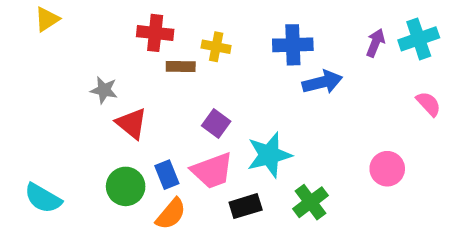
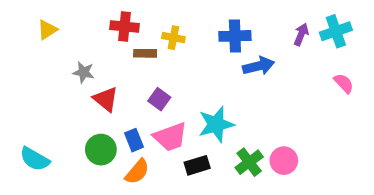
yellow triangle: (47, 19) -> (47, 30), moved
purple square: (216, 123) -> (159, 99), moved
pink circle: (387, 169) -> (284, 161), moved

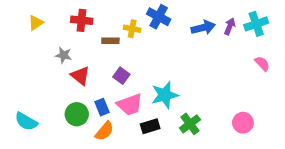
red cross: (125, 27) -> (82, 20), moved
blue cross: (235, 36) -> (159, 17), moved, turned 30
blue arrow: (259, 66) -> (203, 28), moved
pink circle: (284, 161) -> (243, 123), moved

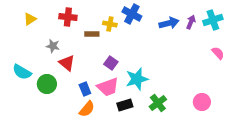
purple square: (121, 76) -> (111, 63), moved
green circle: (77, 114) -> (47, 84), moved
cyan semicircle: (26, 121) -> (22, 72), moved

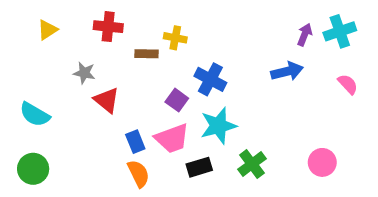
blue cross: (132, 14) -> (210, 79), moved
blue arrow: (169, 23) -> (287, 71), moved
green circle: (47, 84) -> (33, 169), moved
orange semicircle: (87, 109) -> (139, 174), turned -66

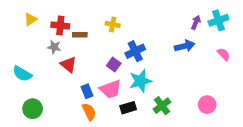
red cross: (108, 27) -> (60, 25), moved
brown rectangle: (147, 54) -> (80, 35), moved
blue cross: (210, 79) -> (135, 51), turned 36
green circle: (33, 169) -> (33, 109), moved

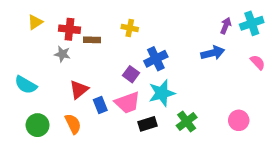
red triangle: (69, 65) -> (79, 90), moved, turned 42
orange semicircle: (89, 112) -> (73, 124), moved

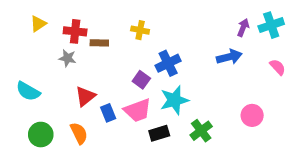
pink circle: (239, 120) -> (252, 115), moved

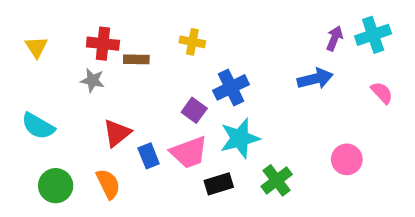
yellow triangle: (38, 24) -> (36, 47), moved, turned -30

